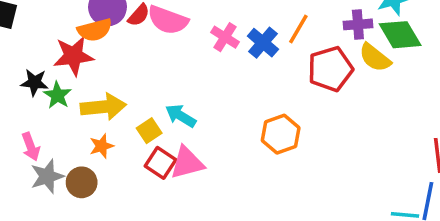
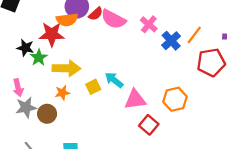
pink cross: (225, 37) -> (149, 24), moved
red square: (160, 163) -> (149, 125), moved
pink triangle: (187, 163) -> (135, 100), moved

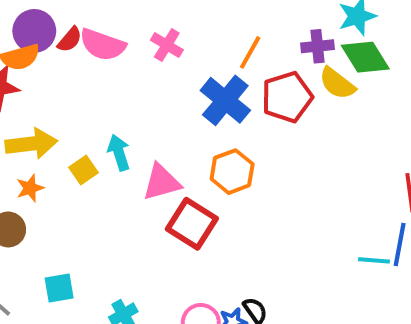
blue cross: (171, 41) -> (225, 100), moved, size x1.4
cyan arrow: (114, 80) -> (119, 153), turned 42
red square: (149, 125) -> (192, 224), size x1.4

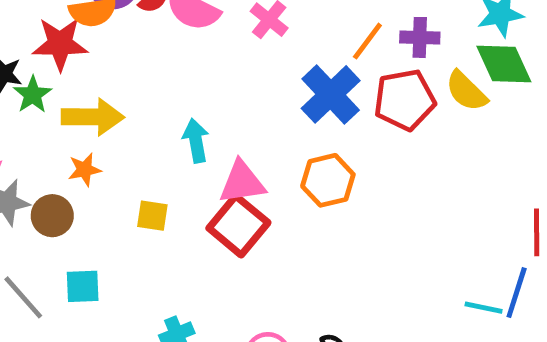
purple cross: (317, 46) -> (420, 37), moved
yellow square: (83, 170) -> (152, 216), moved, turned 36
red square: (192, 224) -> (238, 225), moved
cyan square: (59, 288) -> (83, 286), moved

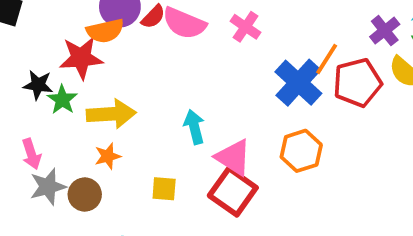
purple cross: (420, 37) -> (385, 31), moved, turned -36
orange line: (367, 41) -> (327, 59), moved
pink triangle: (242, 182) -> (233, 157), turned 45

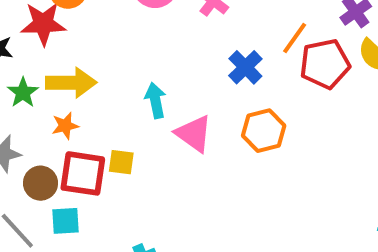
blue cross: (298, 83) -> (245, 67), moved, size x0.7
green star: (62, 100) -> (23, 93), moved
red square: (233, 192) -> (83, 173), moved, turned -30
brown circle: (85, 195) -> (41, 183), moved

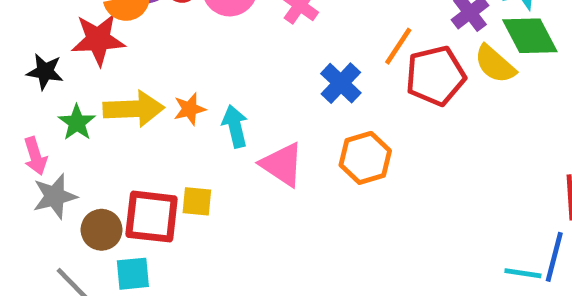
orange star: (65, 126) -> (190, 109), moved

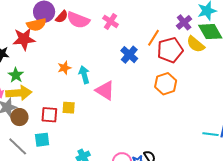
yellow arrow: (134, 109) -> (19, 93), moved
orange hexagon: (365, 158) -> (166, 84), moved
red square: (152, 217) -> (49, 115), size x0.7
brown circle: (102, 230) -> (19, 117), moved

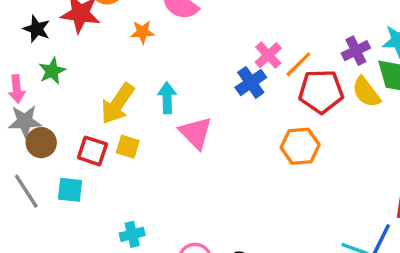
pink cross: (111, 21) -> (268, 55), moved
orange star: (64, 68) -> (142, 32), moved
yellow arrow: (19, 93) -> (118, 104), moved, turned 115

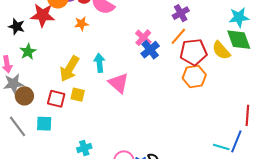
purple cross: (356, 51) -> (181, 13), moved
pink cross: (268, 55) -> (143, 38), moved
orange hexagon: (300, 146) -> (194, 76), moved

